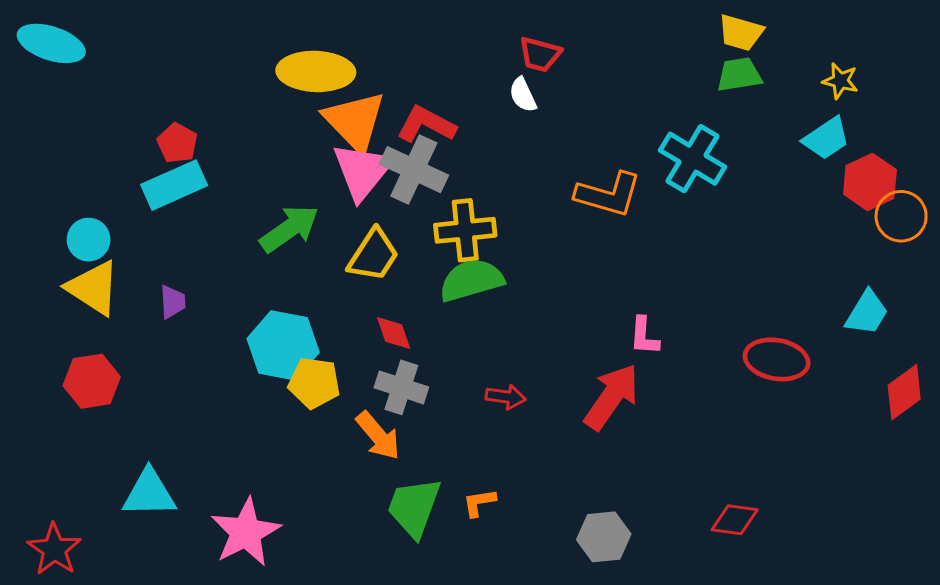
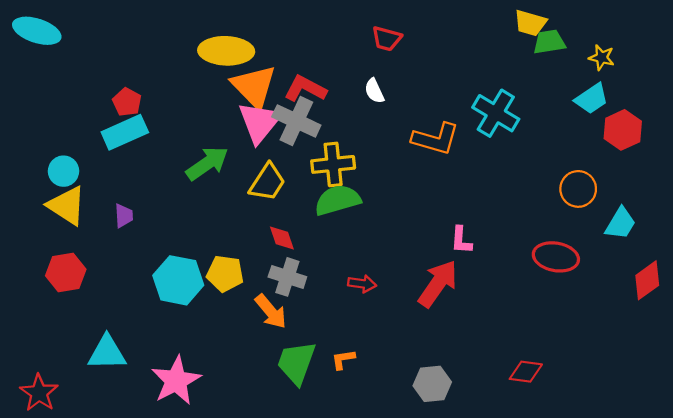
green trapezoid: (739, 75) -> (549, 42), moved
white semicircle: (523, 95) -> (374, 91), moved
orange circle: (901, 216) -> (578, 189), moved
cyan hexagon: (283, 345) -> (178, 280), moved

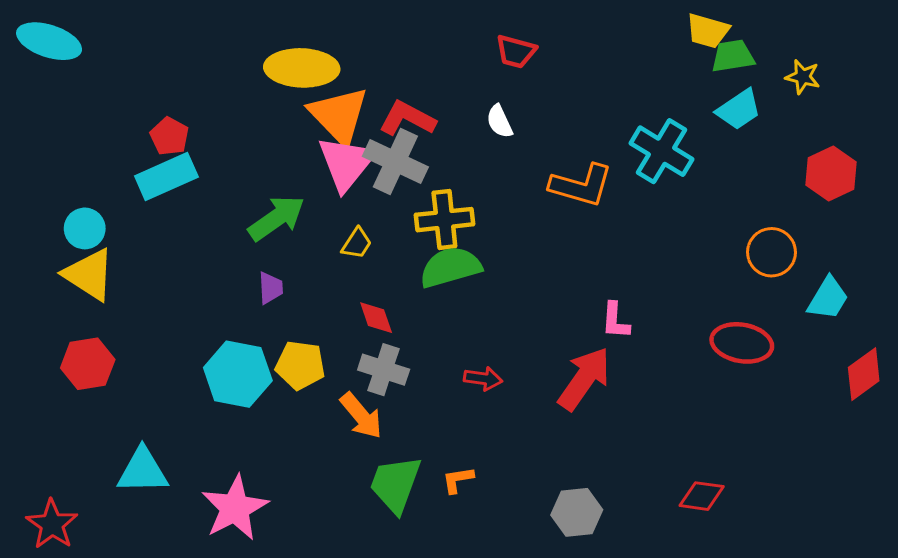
cyan trapezoid: (592, 99) -> (739, 110), moved
yellow trapezoid: (267, 182) -> (357, 243), size x0.6
purple trapezoid: (124, 216) -> (271, 288), moved

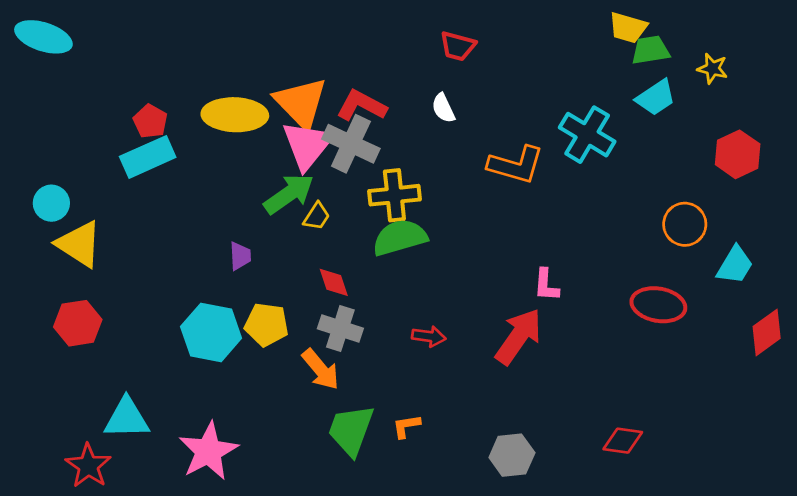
yellow ellipse: (302, 68) -> (235, 115), moved
green arrow: (276, 218) -> (289, 194), moved
cyan circle: (85, 228) -> (51, 203), moved
red star: (52, 524) -> (88, 466), moved

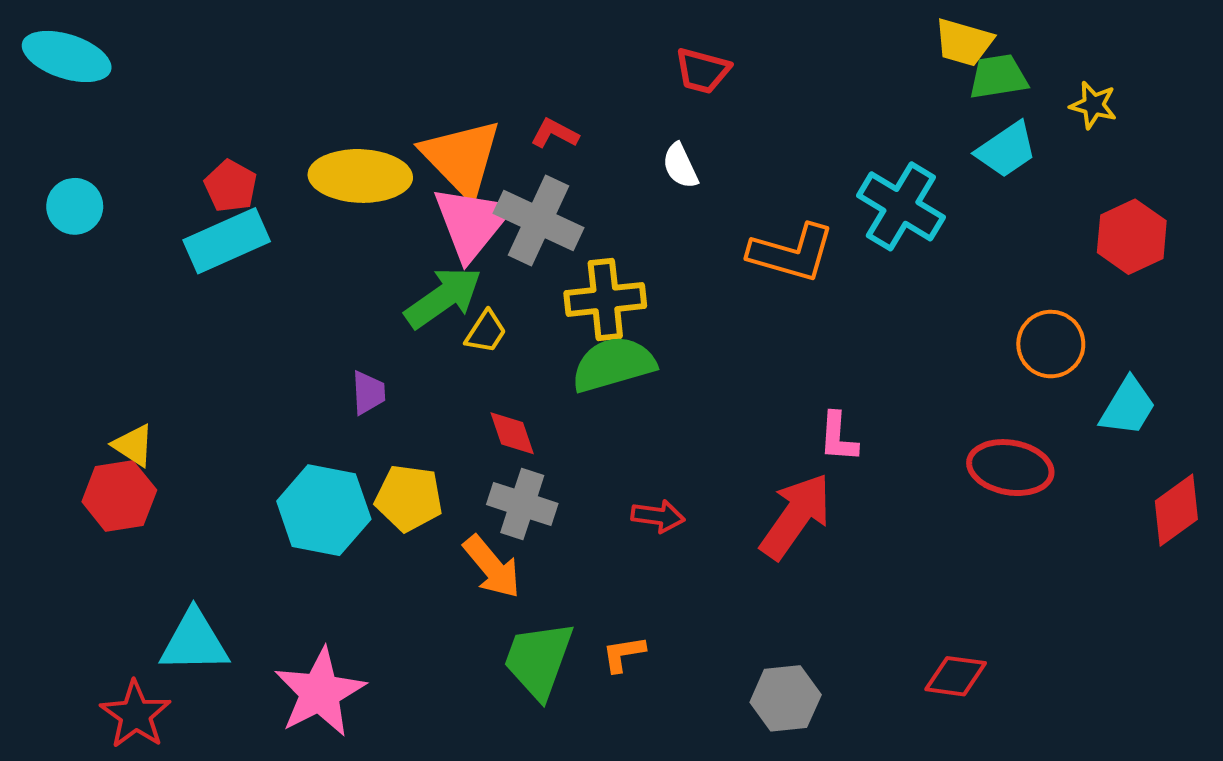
red L-shape: (361, 105) -> (555, 133), moved, size x0.6
cyan circle: (51, 203) -> (75, 206), moved
yellow triangle: (79, 244) -> (133, 445), moved, size x0.6

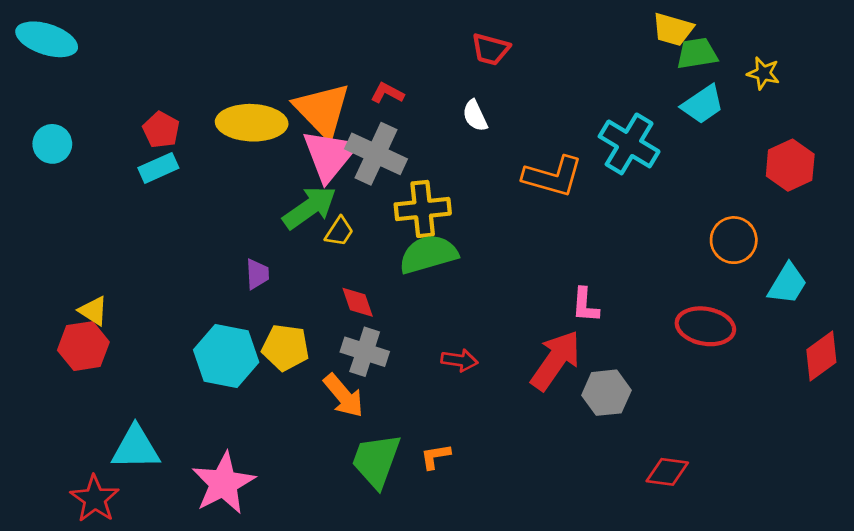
cyan rectangle: (227, 241) -> (158, 168), size x0.7
gray hexagon: (786, 698) -> (606, 393), moved

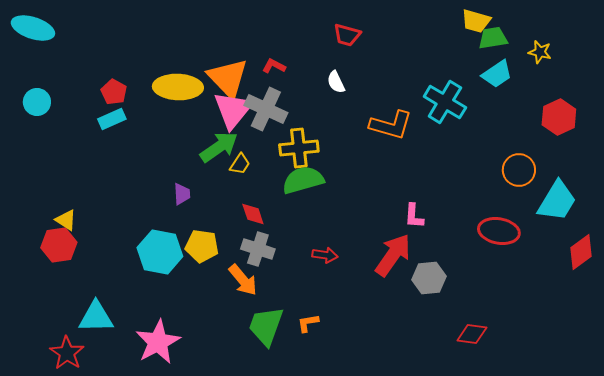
cyan trapezoid: (787, 284) -> (557, 201), size x1.4

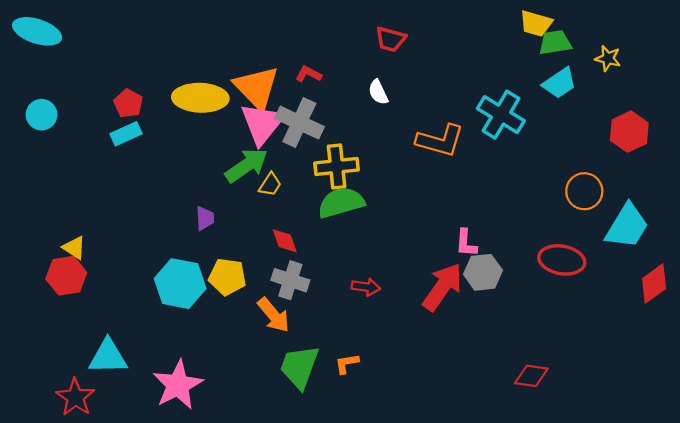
gray hexagon: (429, 278) -> (483, 272), moved

